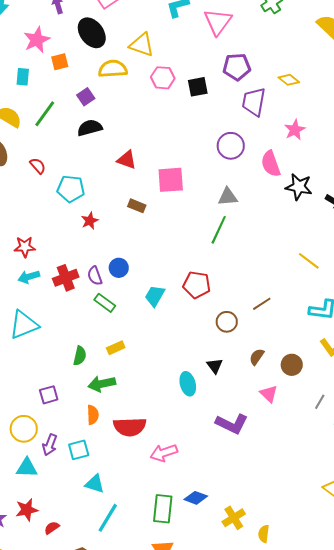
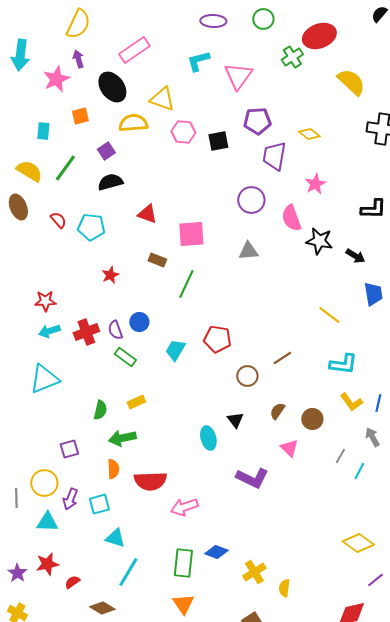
pink star: (37, 40) -> (56, 79), moved
cyan pentagon: (71, 189) -> (91, 227), moved
green line: (219, 230) -> (186, 284), moved

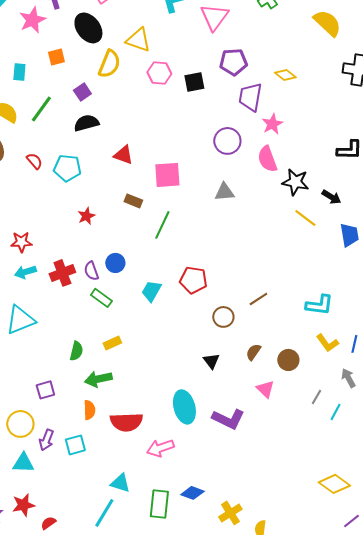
yellow semicircle: (133, 123) -> (109, 64), turned 116
pink star: (315, 184) -> (272, 124), moved
yellow line: (329, 315) -> (305, 218), moved
cyan ellipse: (208, 438) -> (184, 407), moved, size x1.4
cyan triangle: (115, 538) -> (120, 483), moved

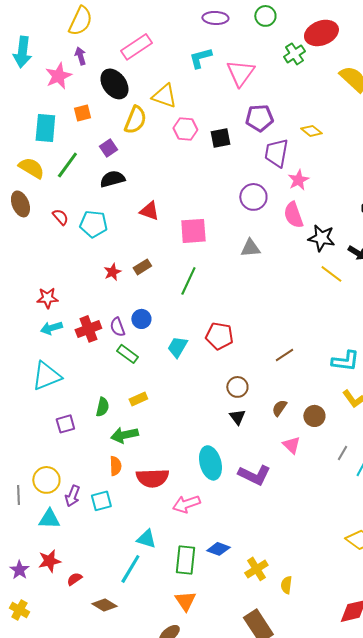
cyan rectangle: (19, 72) -> (45, 128), size x1.6
brown rectangle: (133, 201) -> (142, 267), moved, turned -54
brown circle: (223, 317) -> (237, 387), moved
purple square: (45, 390) -> (65, 424), moved

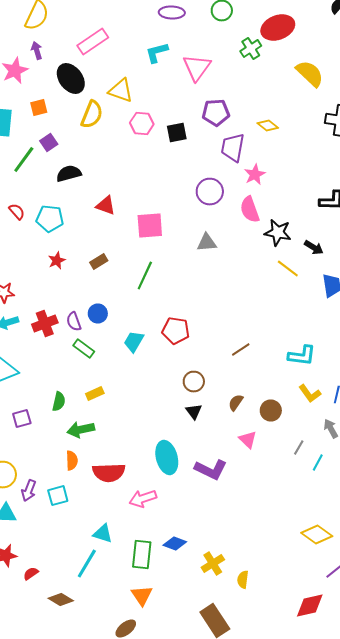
purple square: (108, 148) -> (49, 142), moved
red star: (112, 272) -> (57, 260), moved

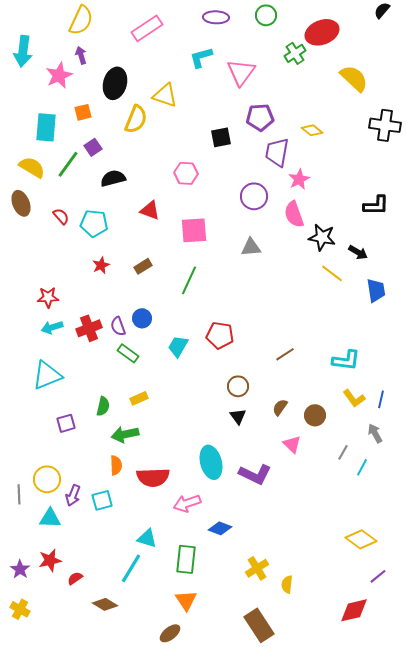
pink rectangle: (93, 42) -> (147, 28), moved
black ellipse: (71, 78) -> (115, 83), turned 52
pink hexagon: (142, 124) -> (186, 173), moved
blue diamond: (175, 544) -> (220, 528), moved

